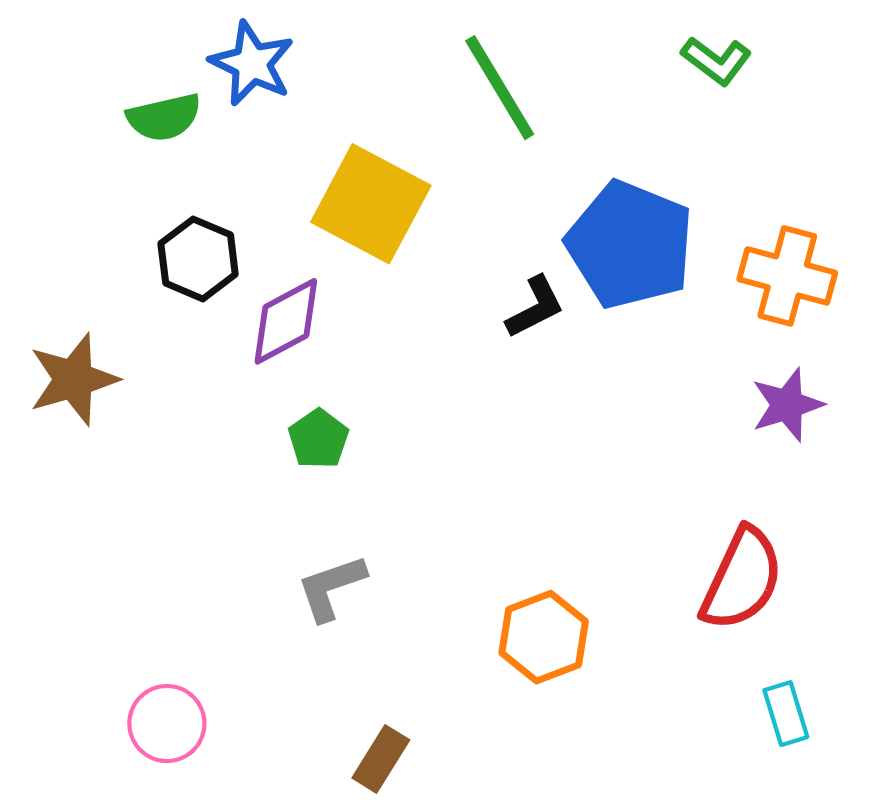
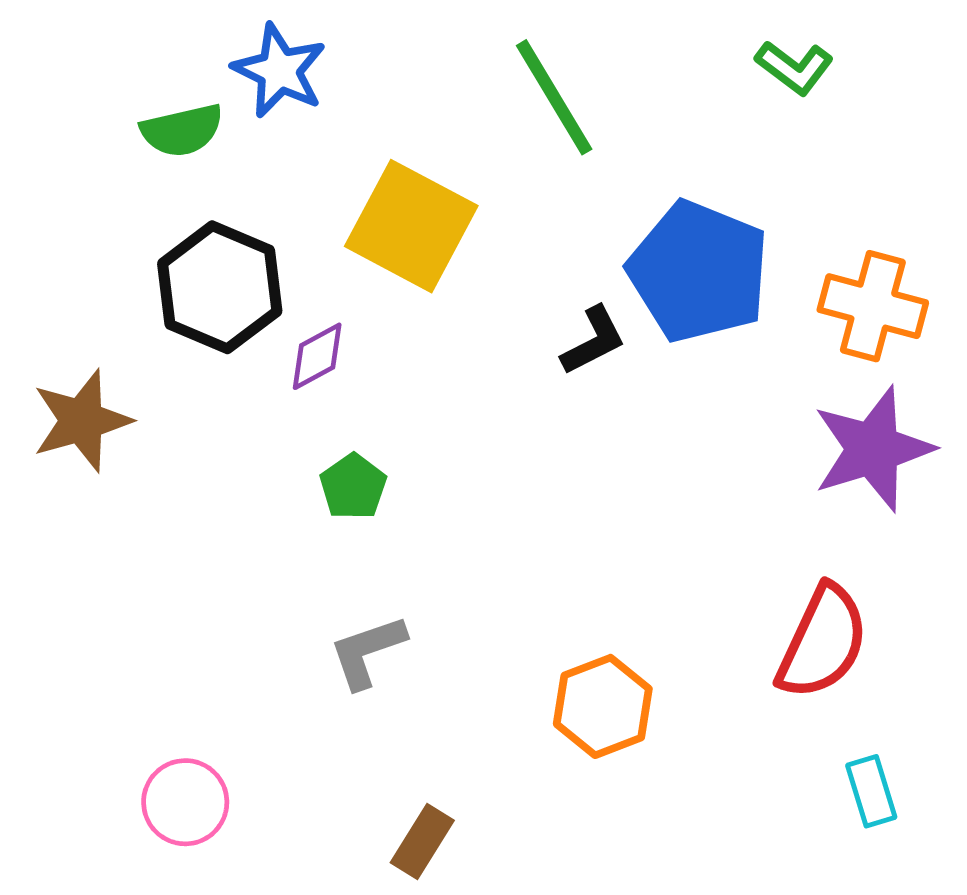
black hexagon: (198, 259) -> (220, 287), size x1.4
purple diamond: (286, 321) -> (317, 356), size x0.7
purple star: (787, 405) -> (873, 449), size x1.5

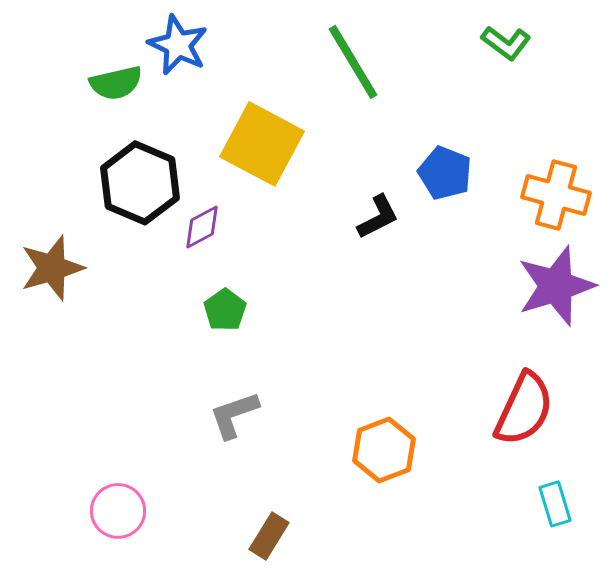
blue pentagon: (699, 272) -> (445, 173), size x0.6

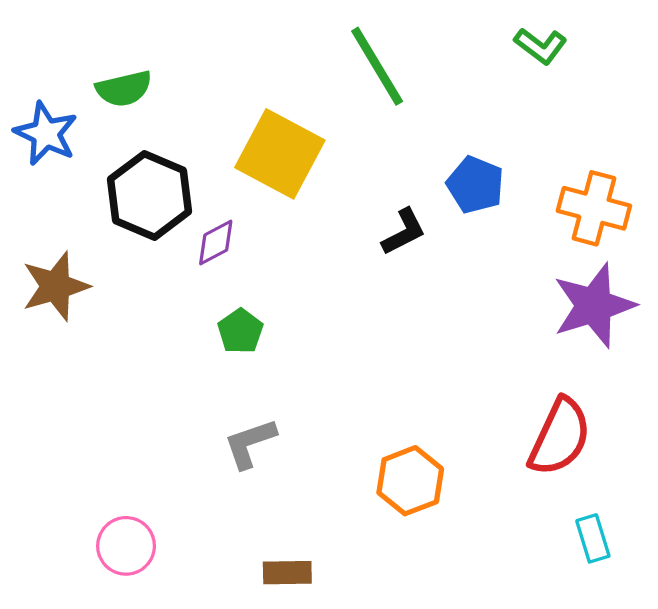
blue star: (178, 45) -> (46, 134), moved
brown rectangle: (269, 536) -> (287, 573), turned 57

